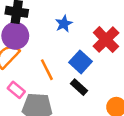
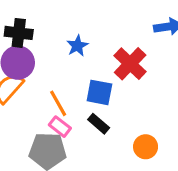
blue square: (80, 62) -> (99, 92), turned -30
pink rectangle: (16, 90) -> (60, 127), moved

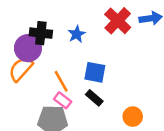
black cross: (19, 33) -> (41, 33), moved
red cross: (130, 64) -> (118, 21), moved

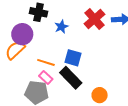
black cross: (41, 33) -> (39, 12), moved
orange line: (61, 81) -> (46, 62), turned -48
black rectangle: (94, 98) -> (71, 78), size x1.6

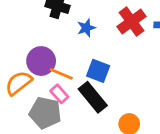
purple circle: (22, 34) -> (41, 61), moved
orange semicircle: (15, 50) -> (19, 83), moved

